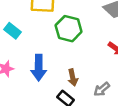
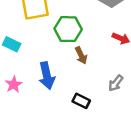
brown arrow: (73, 78) -> (81, 55), moved

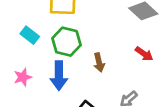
green hexagon: (68, 29) -> (66, 42), moved

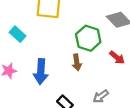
green hexagon: (66, 42) -> (88, 38), moved

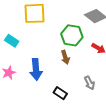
gray arrow: (101, 96) -> (90, 83), turned -72

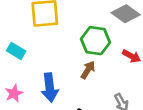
brown arrow: (65, 57) -> (88, 70), turned -128

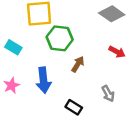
green hexagon: (95, 41) -> (60, 38), moved

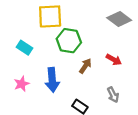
red arrow: (117, 52) -> (114, 60), moved

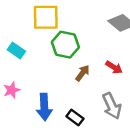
blue arrow: (52, 80) -> (44, 107), moved
gray arrow: (113, 95) -> (112, 106), size x1.5

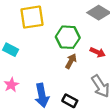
green hexagon: (65, 45) -> (68, 37), moved

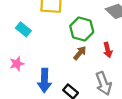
red arrow: (98, 52) -> (108, 50), turned 40

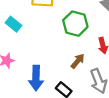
brown arrow: (80, 53) -> (78, 61), moved

